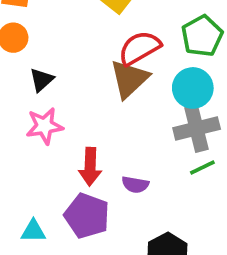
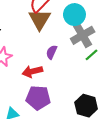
red arrow: (90, 167) -> (32, 71), turned 90
purple semicircle: (135, 185) -> (52, 52), moved, turned 120

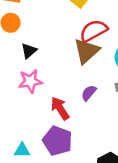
red arrow: (32, 71) -> (60, 108), turned 54

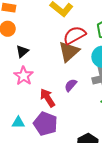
pink star: (30, 81) -> (24, 76), turned -30
cyan triangle: (22, 150) -> (18, 123), moved

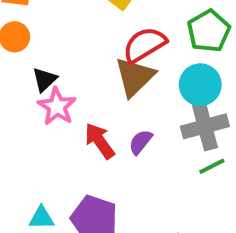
pink star: (24, 76) -> (57, 106), moved
red arrow: (47, 98) -> (100, 141), moved

